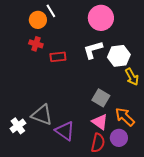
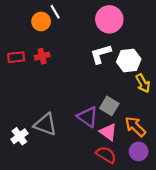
red cross: (36, 44) -> (42, 56), moved, turned -32
red rectangle: (58, 57) -> (16, 57), moved
purple triangle: (65, 131) -> (88, 117), moved
purple circle: (119, 138) -> (139, 151), moved
red semicircle: (98, 143) -> (106, 155), turned -72

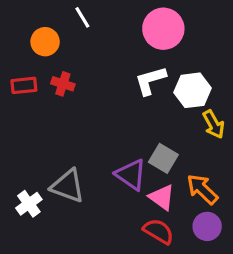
orange circle: (41, 21) -> (45, 42), moved
red cross: (42, 56) -> (63, 84), turned 32

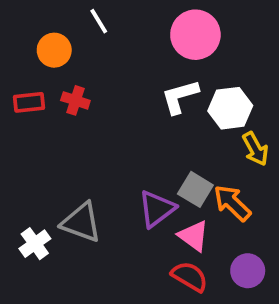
purple triangle: (131, 175) -> (157, 209), turned 48
orange arrow: (202, 189) -> (232, 203), moved

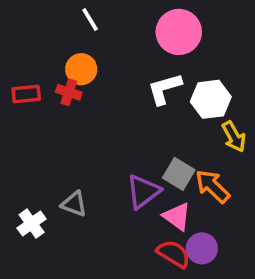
orange circle: (54, 50) -> (81, 69), moved
gray triangle: (81, 222) -> (74, 204), size x0.7
purple circle: (248, 271) -> (202, 248), moved

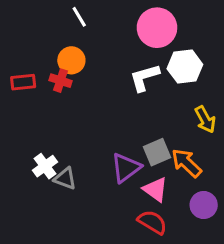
white hexagon: (211, 99) -> (185, 67), moved
gray square: (179, 174) -> (157, 152), turned 36
white cross: (32, 224) -> (45, 166), moved
purple circle: (202, 248) -> (204, 205), moved

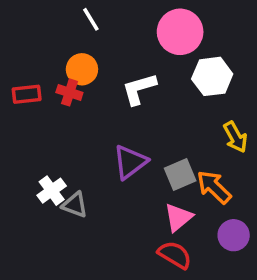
white L-shape: (145, 77) -> (139, 89), moved
purple triangle: (126, 168) -> (130, 162), moved
pink triangle: (155, 189) -> (178, 217), turned 44

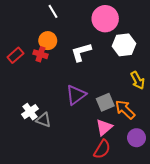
red rectangle: (27, 94) -> (15, 55), turned -35
red semicircle: (175, 255) -> (102, 149), turned 90

